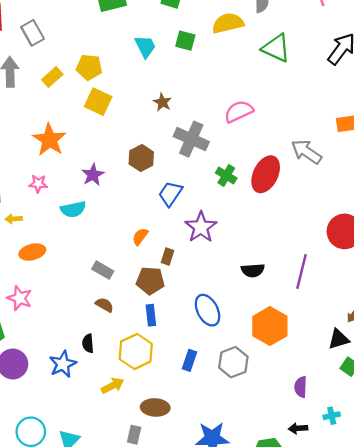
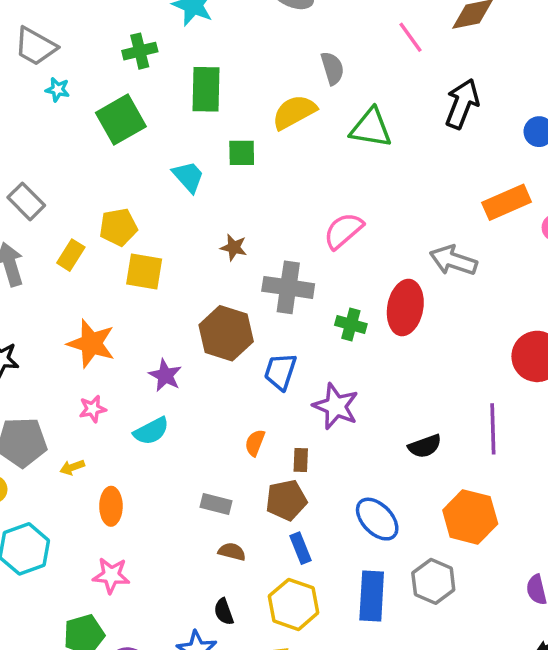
brown hexagon: (141, 158) -> (226, 333), size x1.4
orange ellipse: (32, 252) -> (111, 506), turned -60
blue rectangle: (189, 360) -> (372, 596), size x1.6

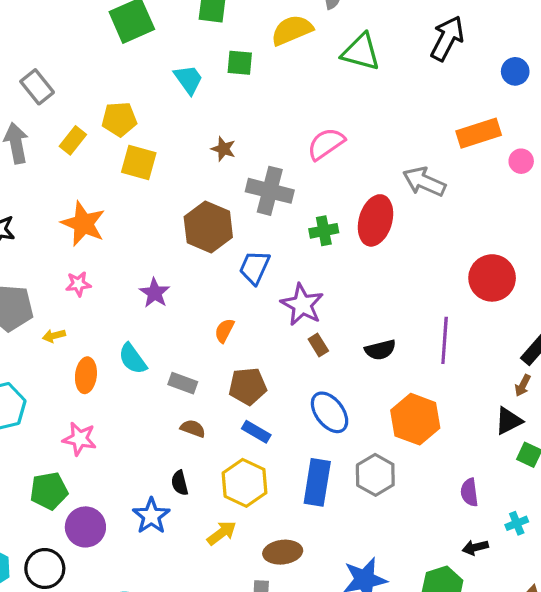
green cross: (351, 324) -> (324, 231), turned -32
purple star: (165, 375) -> (155, 293), moved
cyan semicircle: (151, 431) -> (133, 359), moved, turned 76
brown rectangle: (301, 460) -> (318, 345), moved, turned -40
blue rectangle: (300, 548) -> (256, 432), turned -44

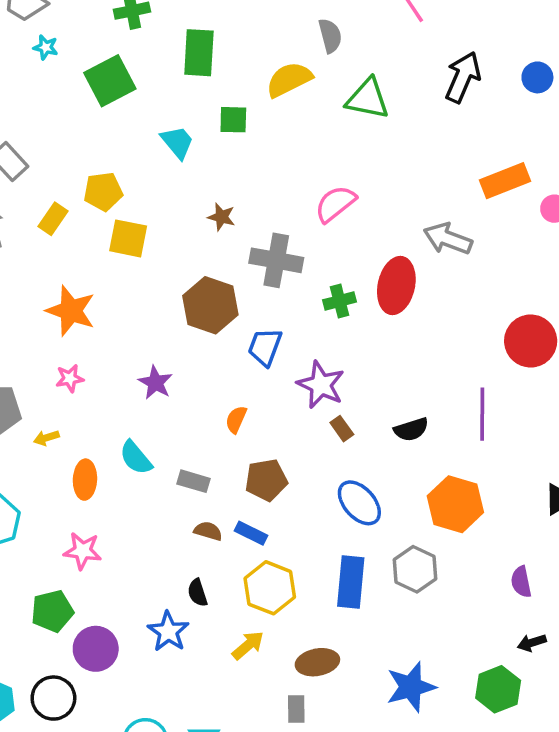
blue circle: (515, 71) -> (537, 77), moved
blue rectangle: (256, 432) -> (251, 533), moved

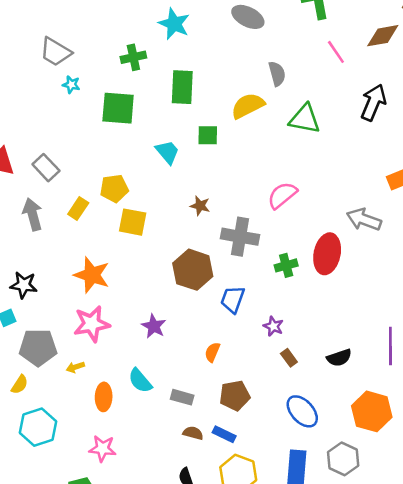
green square: (110, 81) -> (118, 108), turned 33
pink star: (70, 378) -> (92, 324), size x1.8
purple star: (321, 385) -> (273, 326), size x0.6

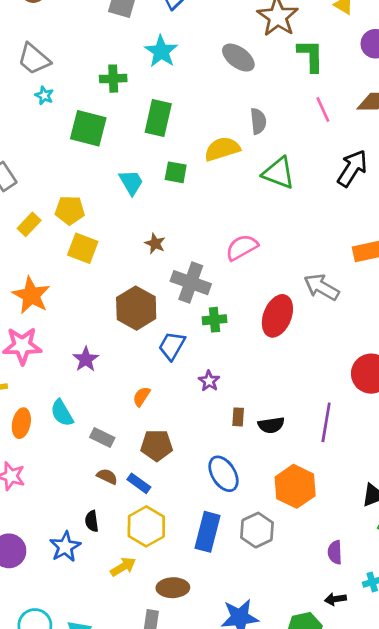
green cross: (286, 265) -> (214, 320), moved
brown rectangle: (289, 358) -> (238, 417), moved, turned 30

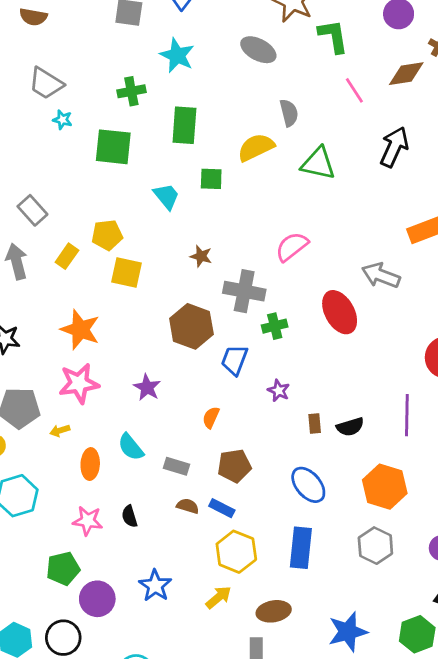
red ellipse: (277, 316) -> (340, 312), turned -42
black semicircle: (92, 521) -> (130, 516), moved
gray hexagon: (257, 530) -> (375, 546), moved

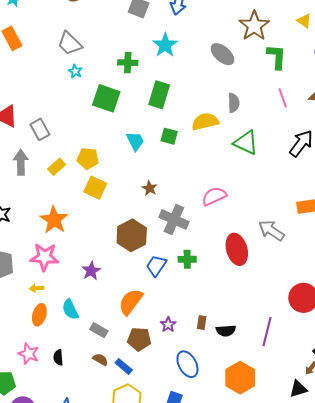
green cross: (275, 326) -> (187, 259), moved
purple star: (279, 391) -> (168, 325), moved
orange semicircle: (211, 417) -> (131, 302), size x1.8
yellow arrow: (60, 431) -> (37, 288), moved

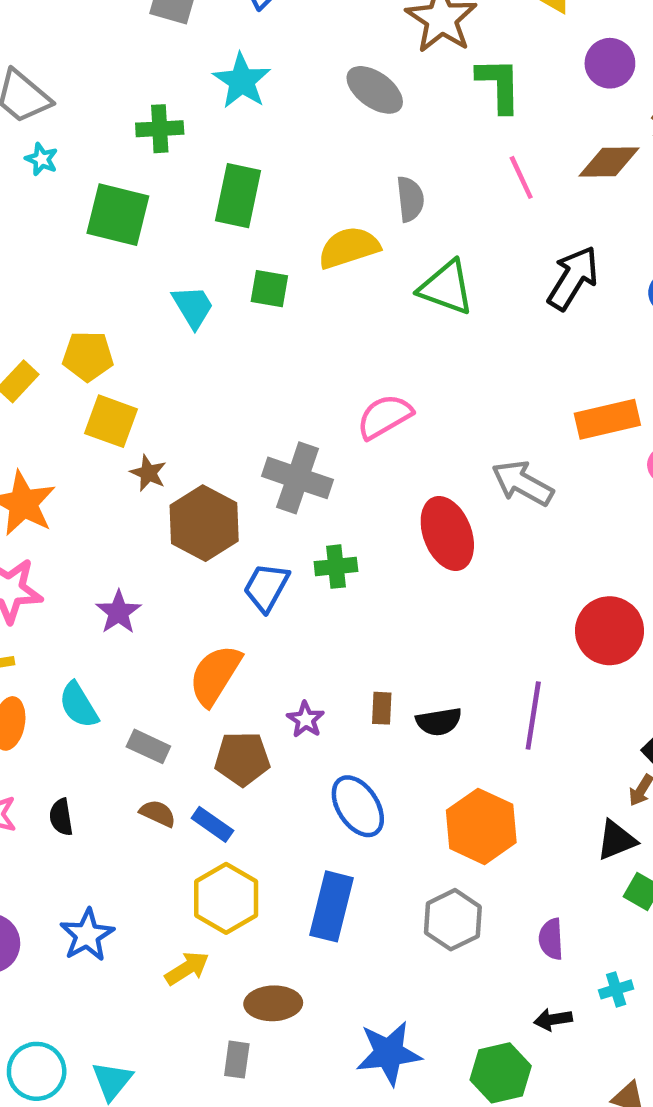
brown star: (150, 188) -> (148, 473), moved

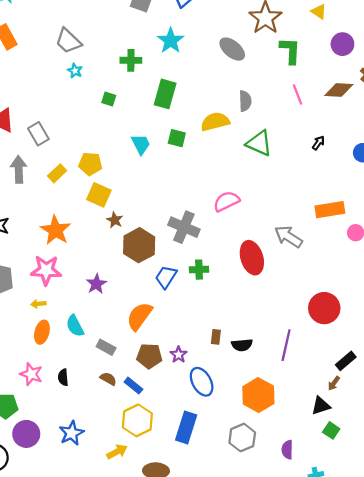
green square: (118, 215) -> (109, 99), size x0.5
black arrow: (573, 278) -> (318, 143), size x0.5
purple star: (306, 719) -> (179, 355), moved

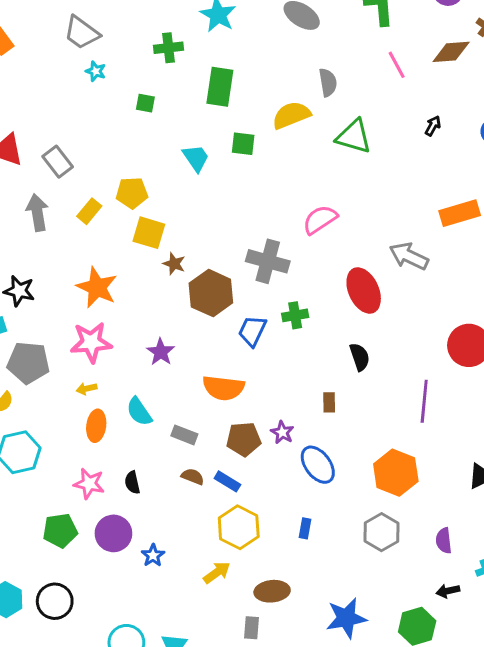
orange semicircle: (139, 316) -> (224, 388), turned -112
black semicircle: (242, 345) -> (360, 357), moved, turned -96
blue rectangle: (186, 428) -> (305, 528), size x0.5
blue star: (72, 433) -> (153, 555), size x0.7
purple circle: (26, 434) -> (113, 533), moved

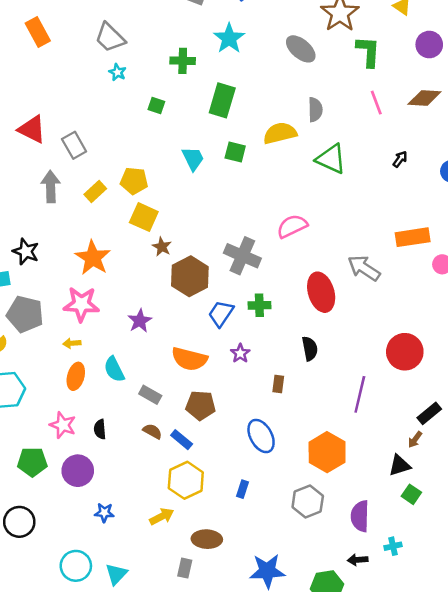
purple star: (282, 432) -> (240, 353), moved
purple semicircle: (444, 541) -> (360, 516), size x1.4
blue star: (153, 555) -> (104, 513), moved, turned 30

